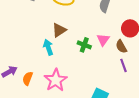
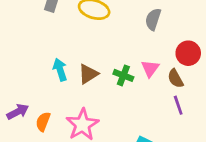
brown triangle: (59, 30) -> (88, 74), moved
cyan arrow: (48, 47) -> (60, 70), moved

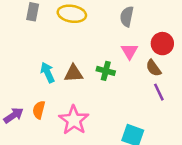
pink triangle: (150, 69) -> (129, 51), moved
brown triangle: (88, 74) -> (74, 73), turned 36
orange semicircle: (43, 122) -> (39, 110), moved

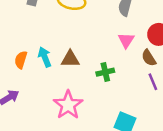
green cross: (106, 71) -> (105, 72), moved, turned -30
orange semicircle: (39, 110) -> (21, 60), moved

